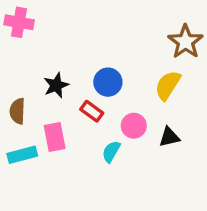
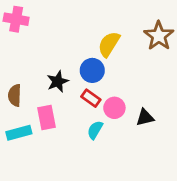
black star: (56, 85) -> (58, 81), moved
yellow semicircle: (168, 85) -> (109, 44), moved
red rectangle: (92, 111) -> (91, 98), moved

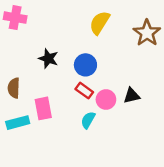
yellow semicircle: (109, 44) -> (100, 23), moved
black star: (58, 81) -> (48, 59), moved, turned -30
black triangle: (145, 118) -> (132, 96), moved

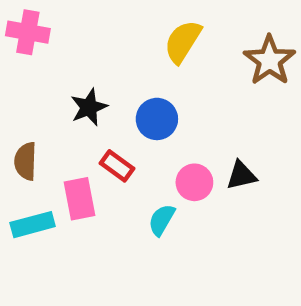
black star: (48, 59) -> (89, 107), turned 30
red rectangle: (84, 91) -> (117, 166), moved

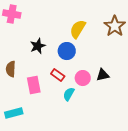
yellow semicircle: (183, 42) -> (78, 29), moved
red rectangle: (117, 166) -> (58, 75), moved
cyan rectangle: (33, 225) -> (14, 113), moved

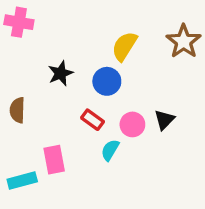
black triangle: (103, 75) -> (164, 120), turned -32
pink rectangle: (34, 85) -> (54, 160), moved

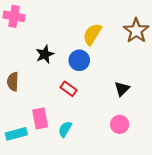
pink circle: (132, 124) -> (120, 124), moved
cyan semicircle: (110, 150) -> (65, 129), moved

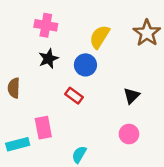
pink cross: (14, 16) -> (46, 25), moved
cyan semicircle: (65, 129) -> (79, 154), moved

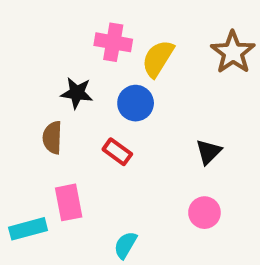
pink cross: (46, 25) -> (113, 42), moved
black star: (48, 59) -> (77, 93), turned 30
brown semicircle: (14, 88) -> (52, 138), moved

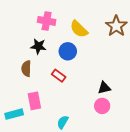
pink cross: (113, 42) -> (47, 21), moved
yellow semicircle: (158, 58) -> (79, 29), turned -78
black triangle: (209, 152) -> (104, 88), moved, turned 32

